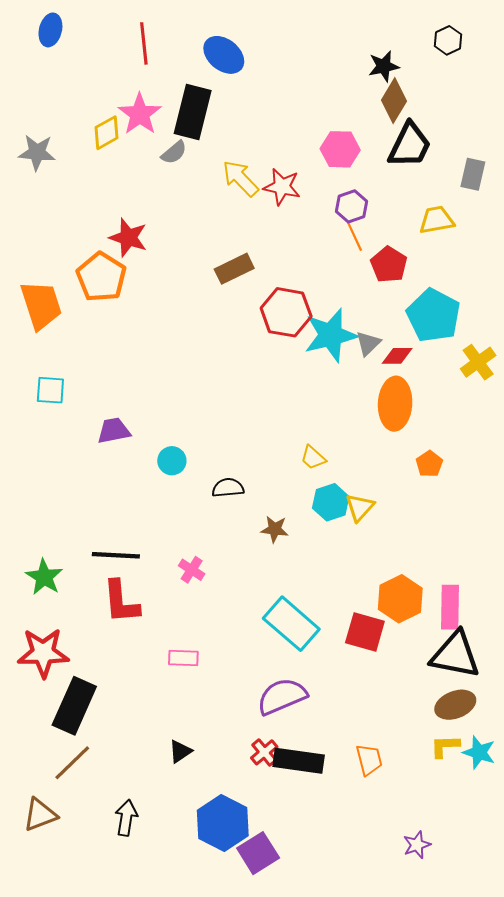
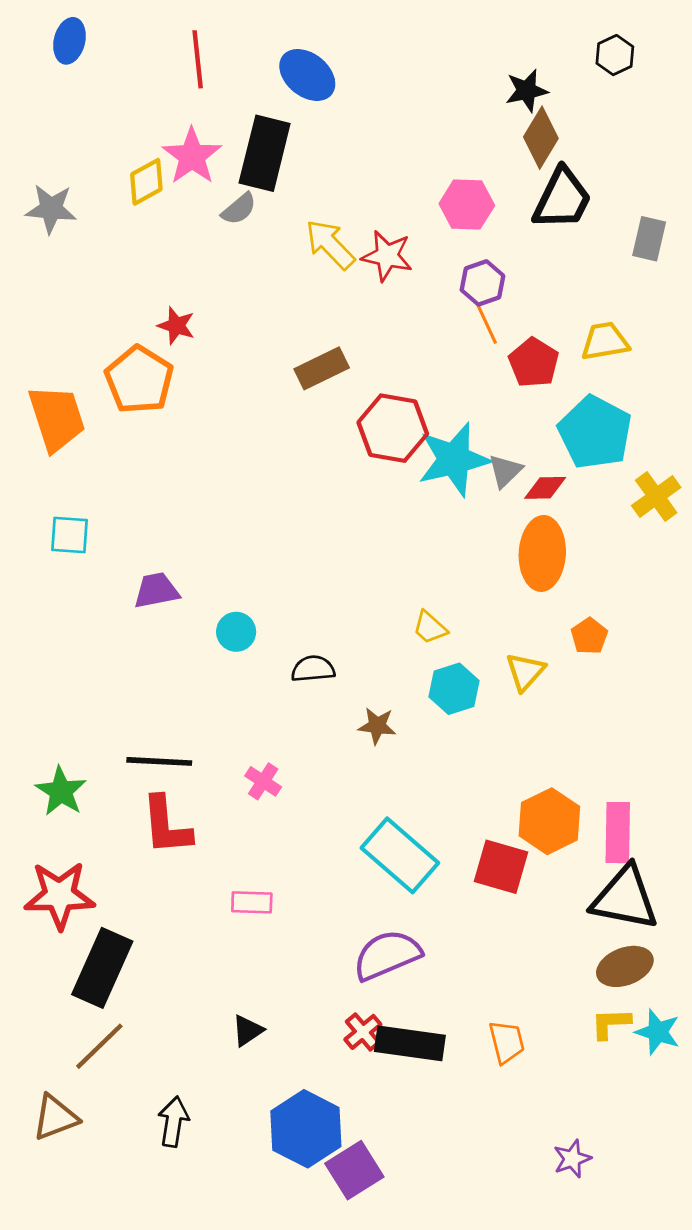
yellow trapezoid: (437, 220) -> (605, 341), moved
red star: (128, 238) -> (176, 326), size x0.7
yellow triangle: (360, 507) -> (525, 672), moved

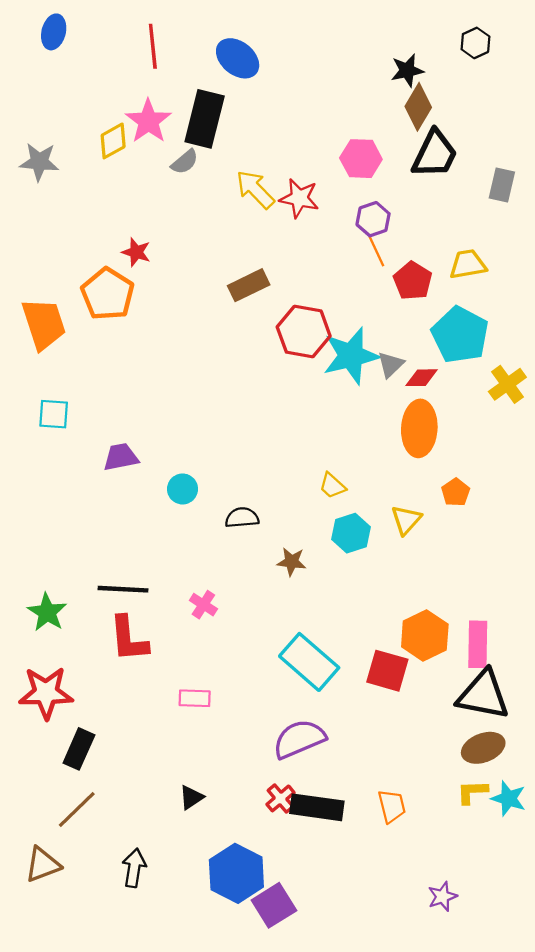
black rectangle: (102, 968) -> (79, 749), size x0.7

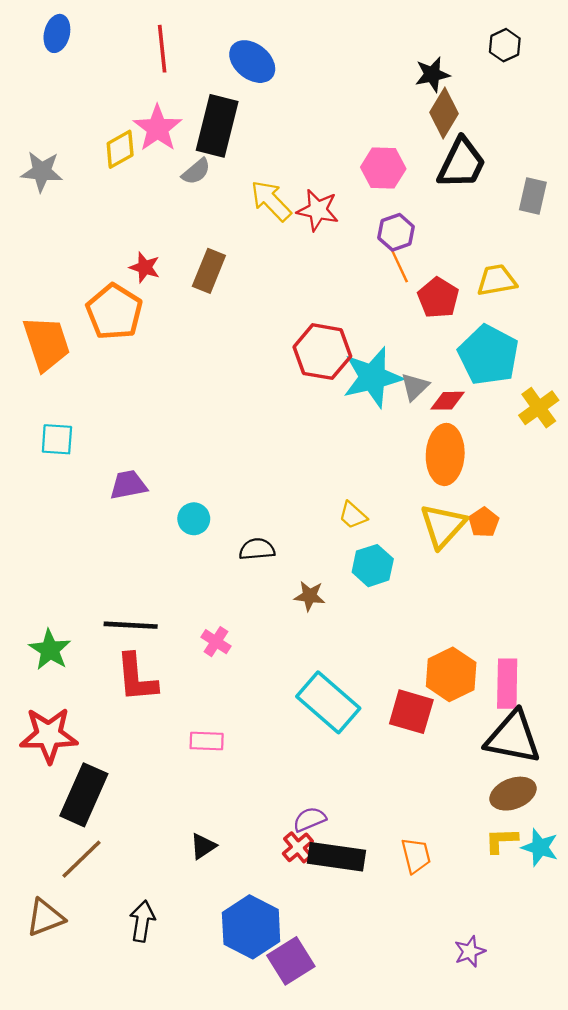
brown rectangle: (249, 285) -> (209, 271), moved, turned -42
yellow triangle: (406, 520) -> (443, 526), moved, size x1.4
purple semicircle: (299, 739) -> (310, 819), moved, size x0.6
black rectangle: (79, 749) -> (84, 795), size x1.4

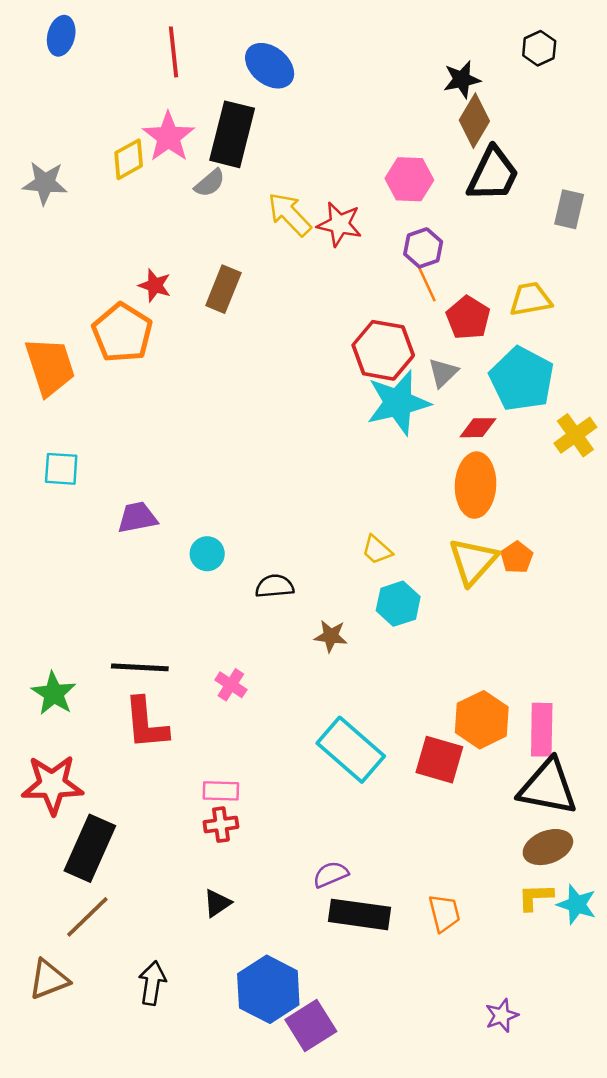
red hexagon: (322, 352) -> (383, 350), moved
gray triangle: (415, 387) -> (443, 373), moved
red cross: (298, 847) -> (221, 825), moved, turned 32

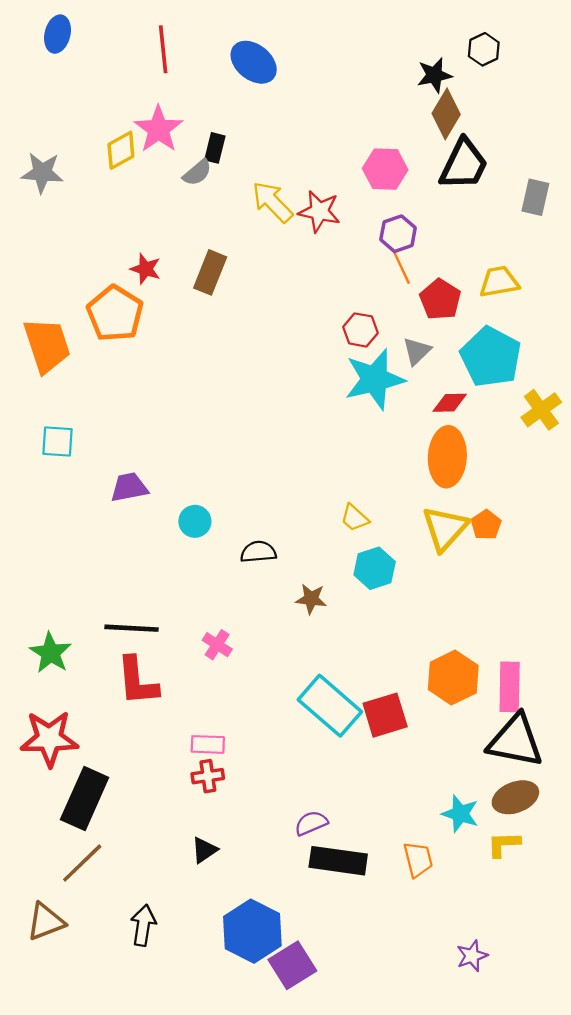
black hexagon: (539, 48) -> (484, 49), moved
black rectangle: (232, 134) -> (215, 148), moved, size x0.5
red hexagon: (383, 350) -> (360, 330), size x0.6
red square: (439, 760) -> (385, 715), moved, turned -33
cyan star: (577, 904) -> (460, 814), moved

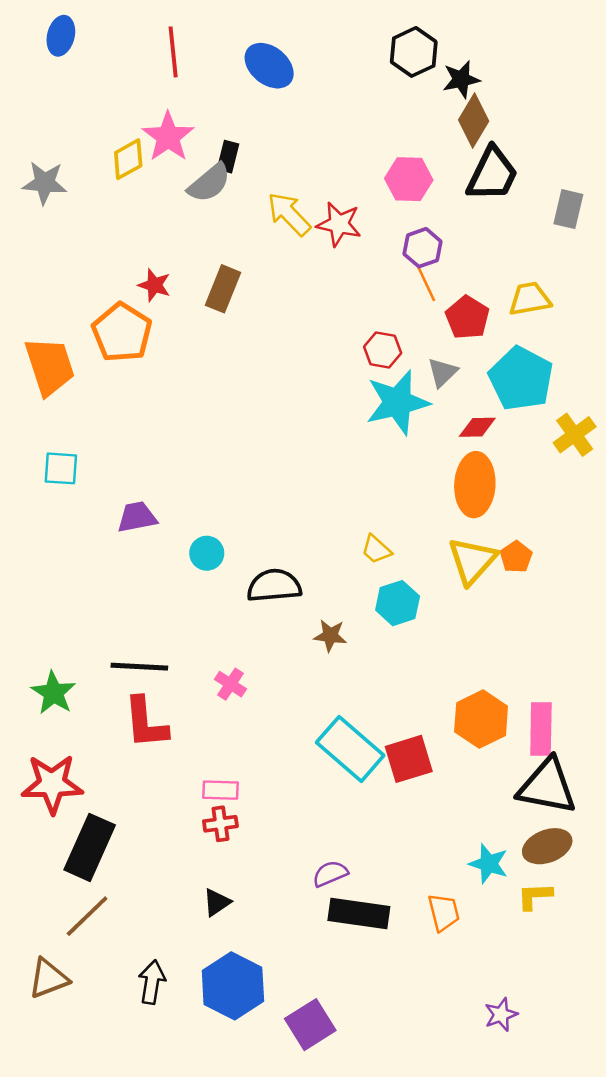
black hexagon: (484, 49) -> (414, 52), moved, size x1.4
gray semicircle: (197, 173) -> (209, 183), size x1.4
black semicircle: (258, 552) -> (274, 586), size x1.4
blue hexagon: (252, 931) -> (233, 986), moved

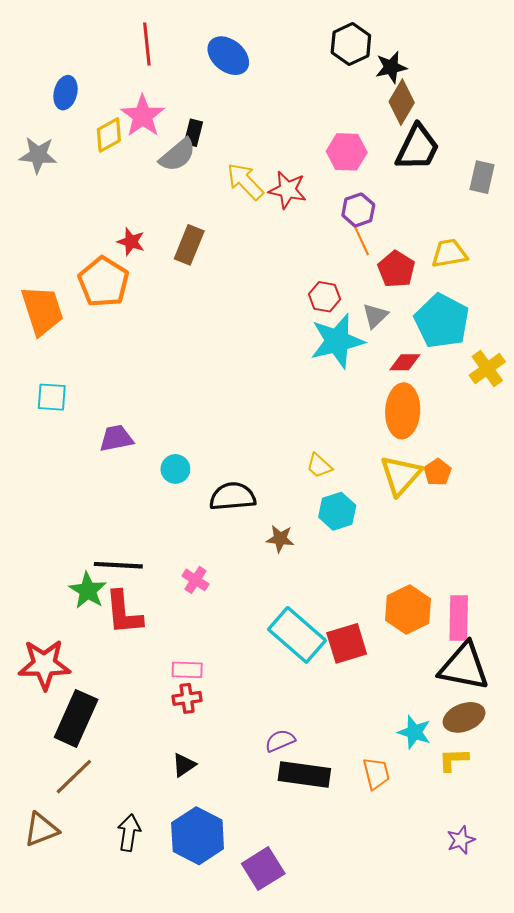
blue ellipse: (61, 36) -> (65, 93), moved
green star: (53, 693) -> (88, 591), moved
purple star: (501, 1015) -> (461, 840), moved

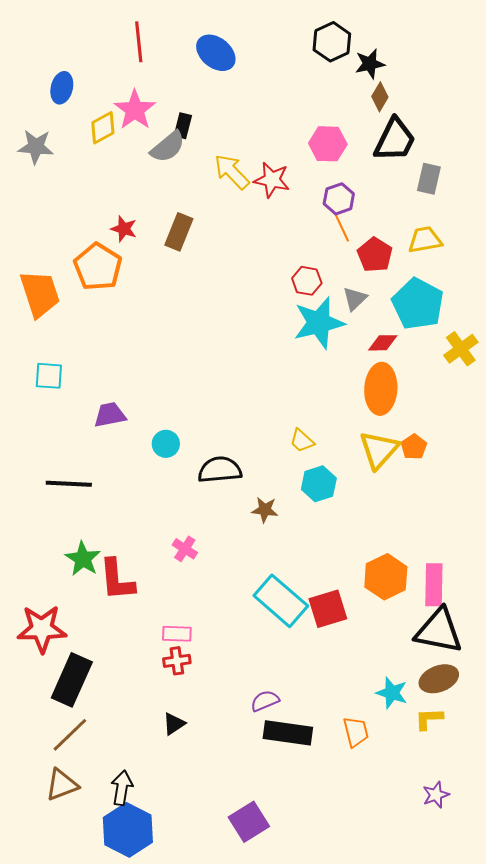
brown diamond: (402, 102) -> (380, 97), size x0.7
gray rectangle: (482, 177) -> (429, 179), moved
black line: (118, 565) -> (69, 484), moved
brown triangle: (41, 829) -> (62, 785), moved
blue hexagon: (198, 836) -> (128, 830), moved

